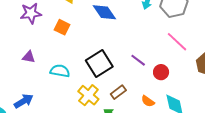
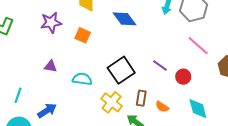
brown rectangle: (118, 92) -> (141, 98), turned -42
orange semicircle: (148, 101) -> (162, 107), moved

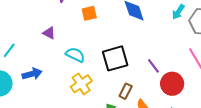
orange square: (83, 35) -> (89, 13), turned 35
red circle: (183, 77) -> (172, 84), size x1.5
yellow cross: (112, 102) -> (81, 84), moved

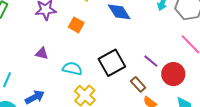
orange square: (89, 13) -> (76, 25), turned -35
brown rectangle: (126, 91) -> (138, 84), moved, turned -56

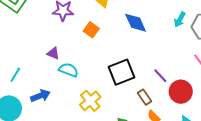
cyan semicircle: (72, 69) -> (69, 70), moved

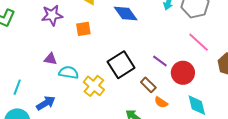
orange square: (91, 30) -> (83, 29), turned -35
yellow cross: (90, 101) -> (94, 86), moved

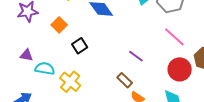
orange square: (83, 29) -> (59, 25), turned -35
black square: (121, 65) -> (80, 46), moved, size x0.6
red circle: (183, 73) -> (180, 69), moved

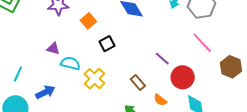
red circle: (180, 69) -> (183, 77), moved
brown rectangle: (125, 80) -> (138, 83), moved

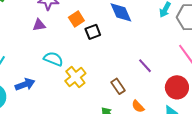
black square: (107, 44) -> (93, 32), moved
purple triangle: (53, 48) -> (39, 25), moved, turned -32
red circle: (183, 77) -> (177, 87), moved

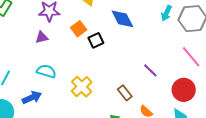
cyan semicircle: (53, 59) -> (46, 71), moved

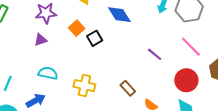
purple line: (150, 70) -> (155, 54), moved
yellow cross: (82, 87) -> (84, 86), turned -30

